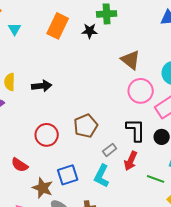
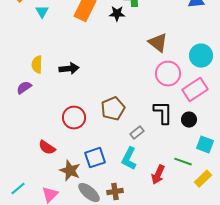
red arrow: (131, 161) -> (158, 175), moved

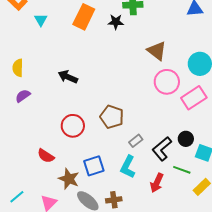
yellow semicircle: (37, 65) -> (18, 68), moved
black arrow: (69, 69) -> (68, 77), turned -150
brown pentagon: (113, 109) -> (112, 117), turned -30
black L-shape: (163, 113) -> (162, 149), moved, turned -130
black circle: (189, 120) -> (186, 139), moved

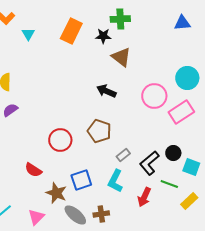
brown triangle: (157, 51) -> (121, 57), moved
black arrow: (68, 77) -> (106, 91), moved

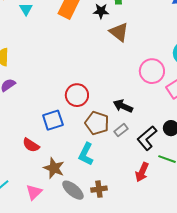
black arrow: (106, 91) -> (123, 106), moved
brown pentagon: (99, 131) -> (97, 123), moved
red circle: (60, 140) -> (77, 95), moved
blue square: (81, 180) -> (53, 120), moved
cyan L-shape: (115, 181) -> (86, 154), moved

